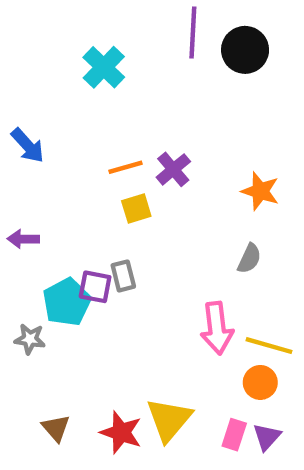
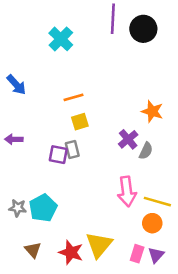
purple cross: (173, 169) -> (128, 139), moved
gray rectangle: (123, 276) -> (72, 149), moved
purple square: (95, 287) -> (58, 155), moved
cyan pentagon: (67, 302) -> (43, 208), moved
gray star: (30, 339) -> (18, 208), moved

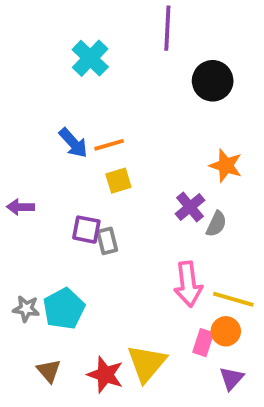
black circle: (143, 29) -> (213, 81), moved
blue arrow: (16, 85) -> (73, 143), moved
gray rectangle: (72, 149) -> (107, 241), moved
pink rectangle: (137, 254) -> (203, 343), moved

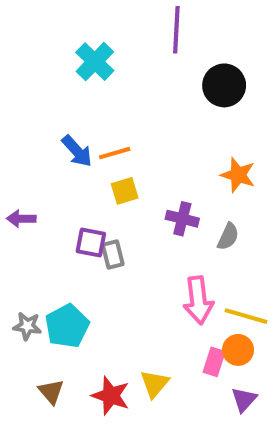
purple cross: (190, 207) -> (182, 219), moved, turned -36
yellow triangle: (147, 363) -> (155, 384), size x0.7

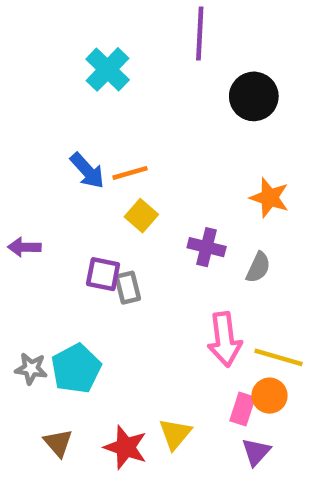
yellow square: (125, 191) -> (141, 216), turned -32
purple triangle: (244, 400) -> (256, 452), moved

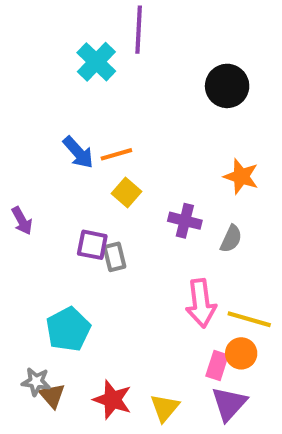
purple line: (200, 33) -> (139, 30), moved
purple arrow: (24, 247) -> (22, 221), turned -120
gray star: (31, 369) -> (36, 382), moved
yellow triangle: (175, 434) -> (165, 408), moved
purple triangle: (256, 452) -> (229, 404), size x1.4

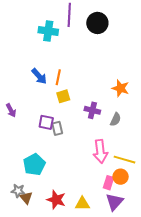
cyan cross: (96, 62) -> (48, 31), turned -36
black circle: (227, 86) -> (97, 23), moved
orange line: (116, 154) -> (58, 77), turned -63
yellow square: (127, 193) -> (63, 96), turned 32
yellow triangle: (165, 408) -> (82, 204), turned 49

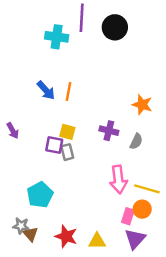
yellow square: (63, 96) -> (67, 132), moved, turned 32

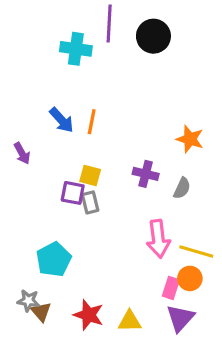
purple arrow: (13, 131) -> (22, 153), moved

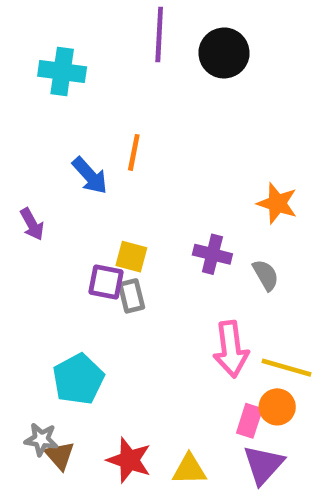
cyan cross: (76, 49) -> (62, 71), moved
orange line: (92, 122) -> (134, 152), moved
gray semicircle: (182, 188) -> (266, 275), turned -55

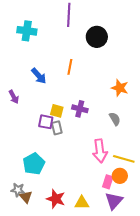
black circle: (224, 53) -> (97, 37), moved
orange line: (134, 152) -> (70, 67), moved
purple cross: (212, 254) -> (80, 109), moved

